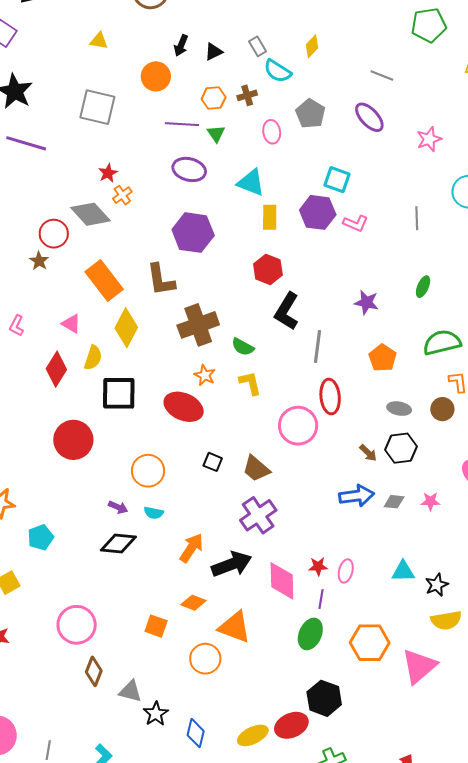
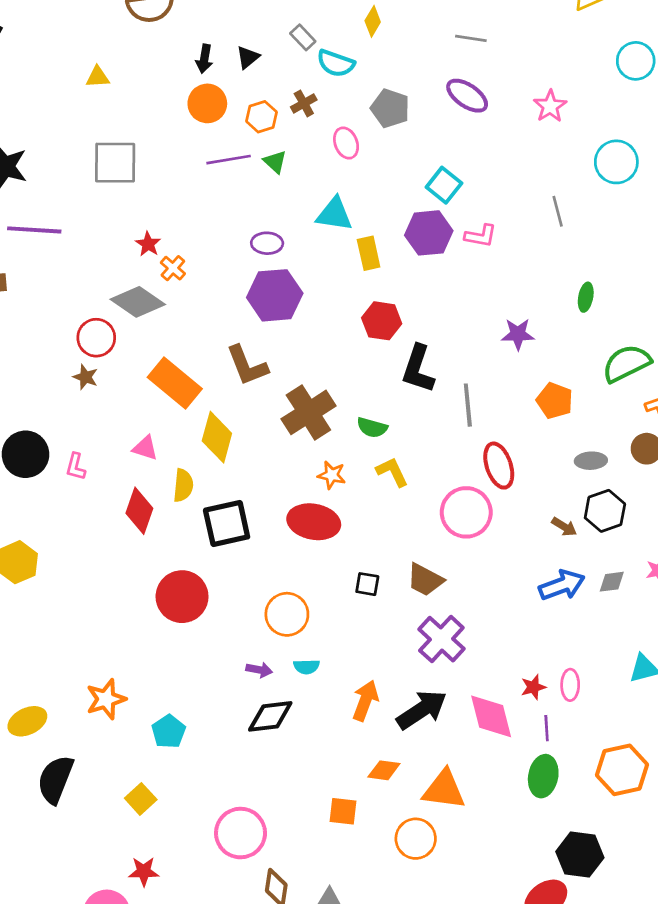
orange circle: (156, 76) -> (207, 103), moved
purple ellipse: (189, 169) -> (267, 243), moved, size x0.7
cyan square: (337, 180) -> (444, 185), turned 32

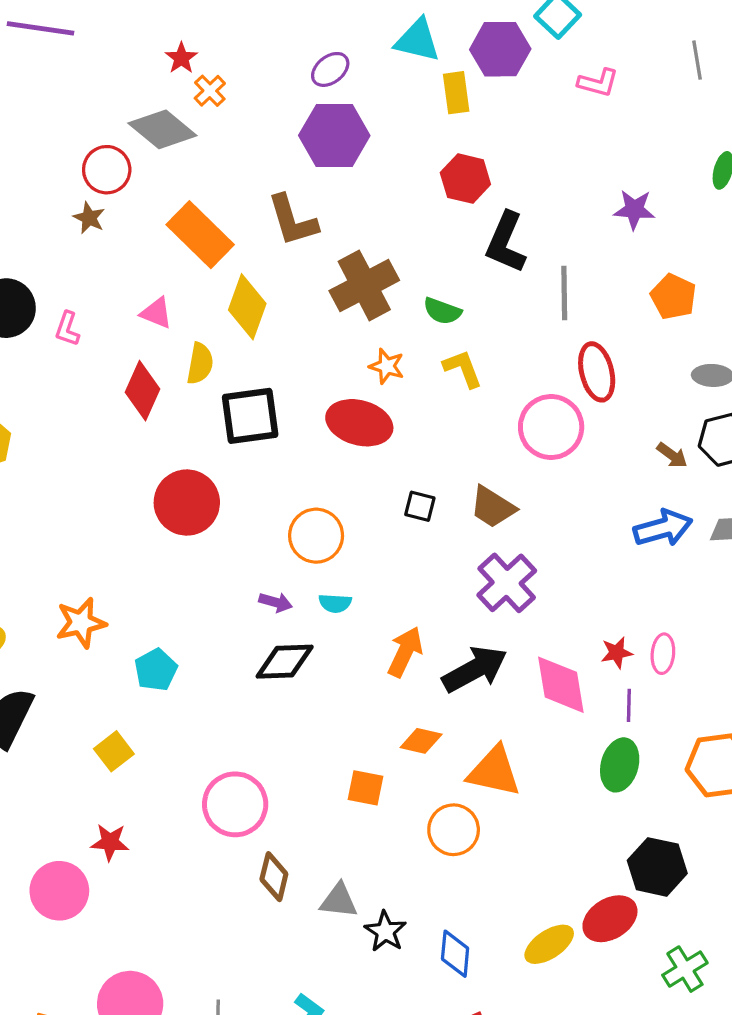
purple hexagon: (429, 233) -> (500, 49), moved
purple ellipse: (267, 243) -> (330, 69), turned -44

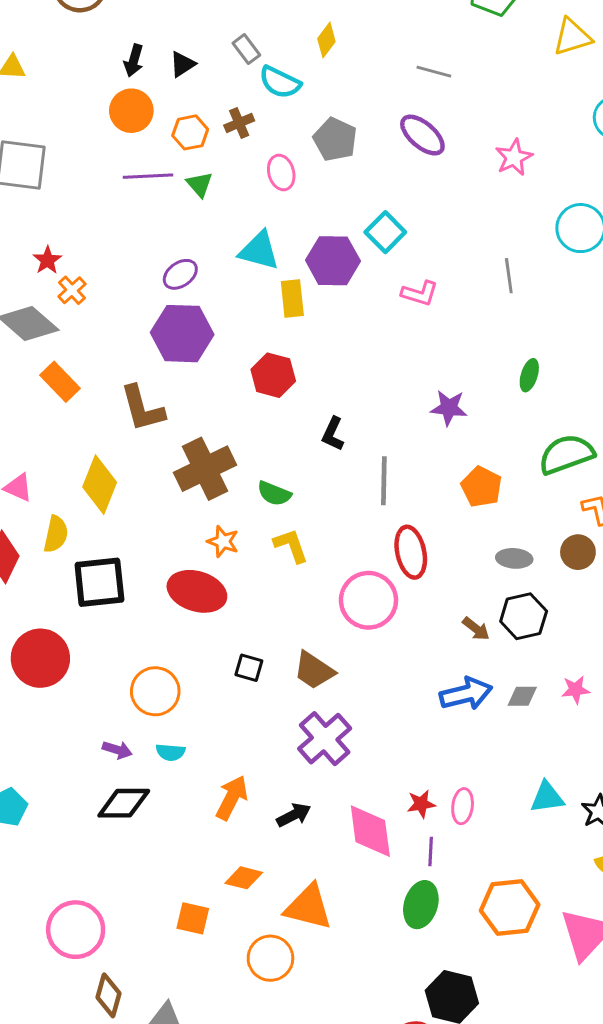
red hexagon: (465, 179) -> (273, 375), moved
orange rectangle: (200, 235) -> (60, 382), moved, size x0.7
black L-shape: (506, 242) -> (333, 434), size x0.6
black arrow: (475, 669) -> (294, 815), size x0.6

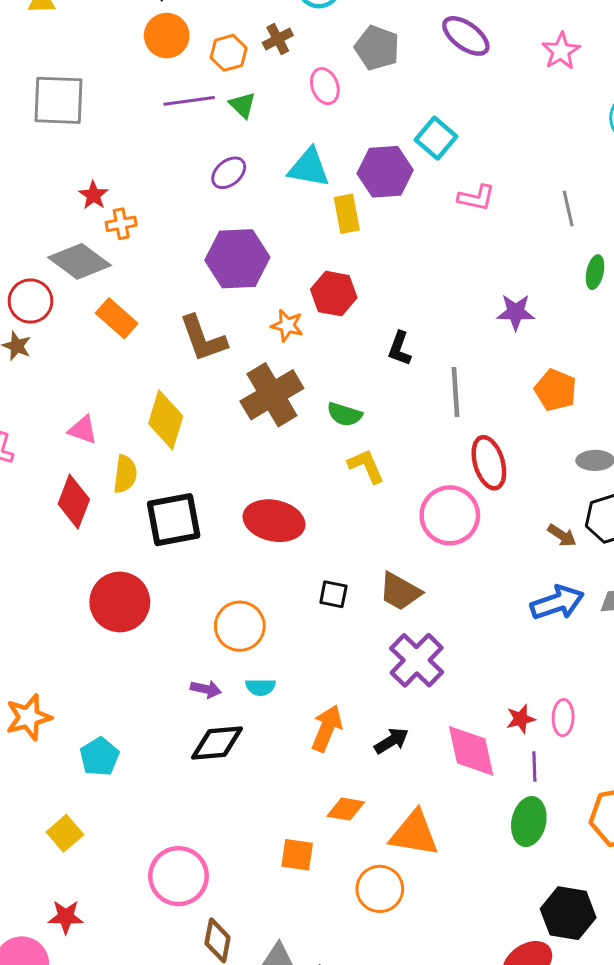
purple ellipse: (180, 274) -> (229, 173), moved
gray line: (509, 276) -> (568, 209), moved
orange cross: (72, 290) -> (121, 224), turned 36
orange star: (223, 541) -> (287, 325), moved

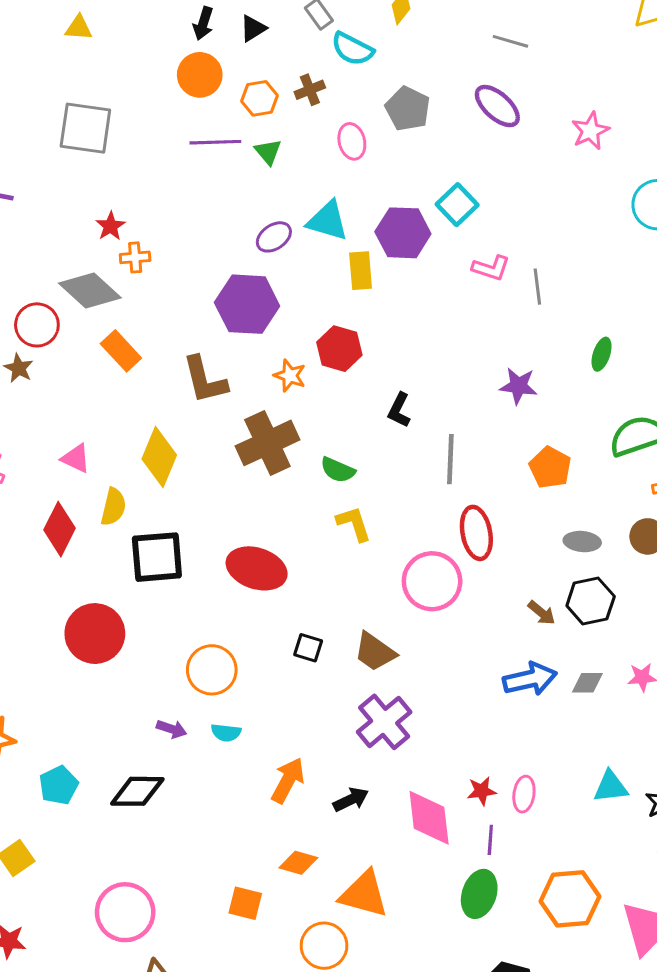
purple ellipse: (229, 173) -> (274, 237), moved
gray line: (568, 209) -> (537, 287), moved
black diamond: (217, 743) -> (137, 791), moved

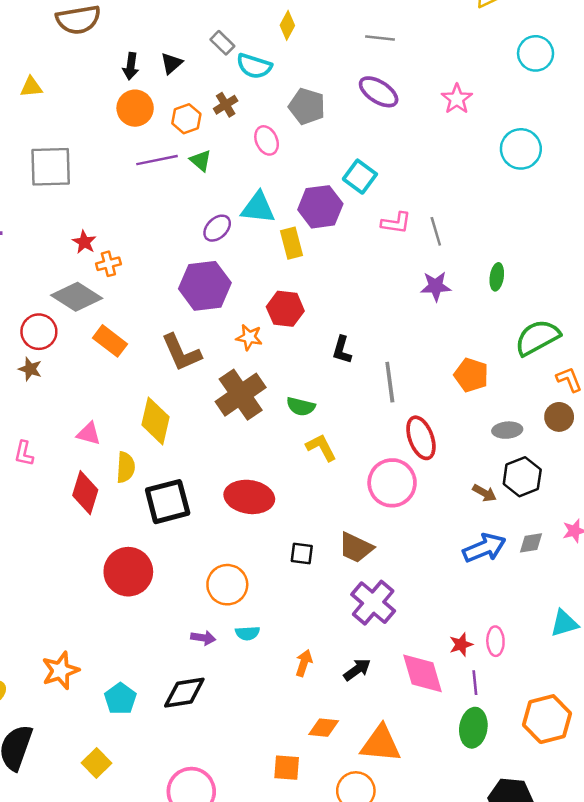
purple star: (518, 386) -> (436, 286), moved
orange arrow: (288, 780) -> (304, 663), size x0.7

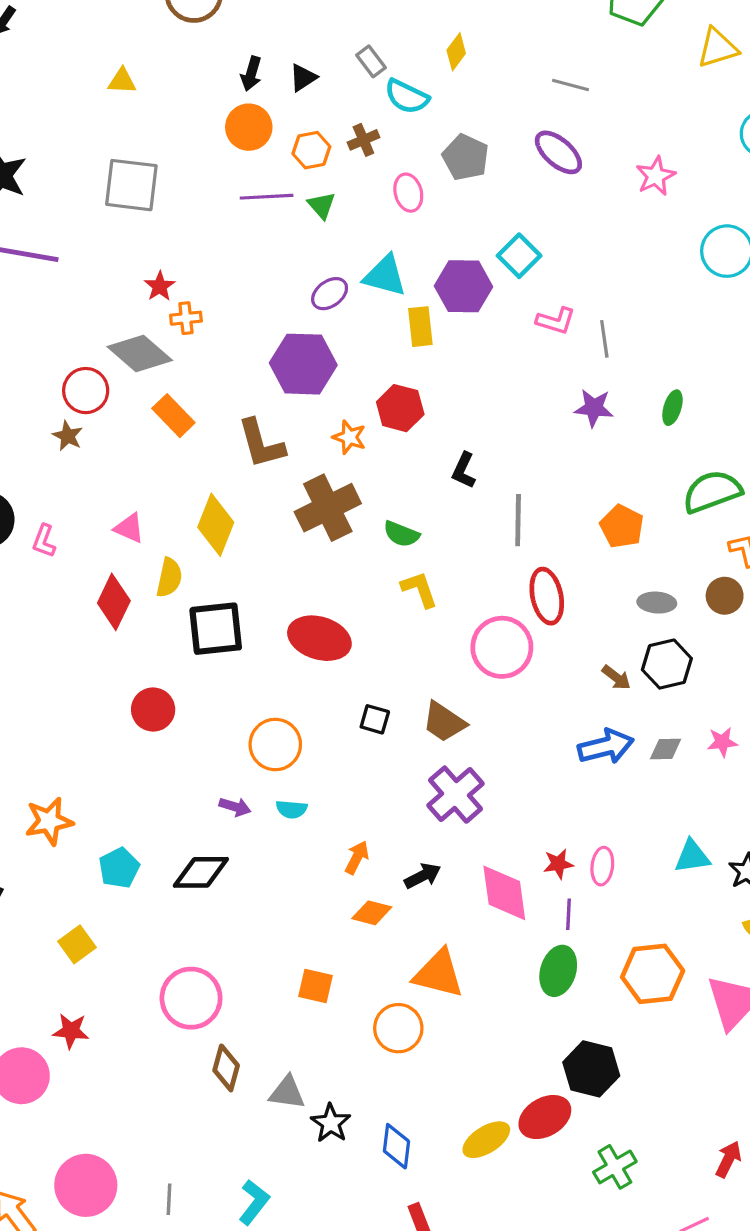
red circle: (128, 572) -> (153, 710), size x0.7
orange diamond: (324, 728) -> (372, 913), moved

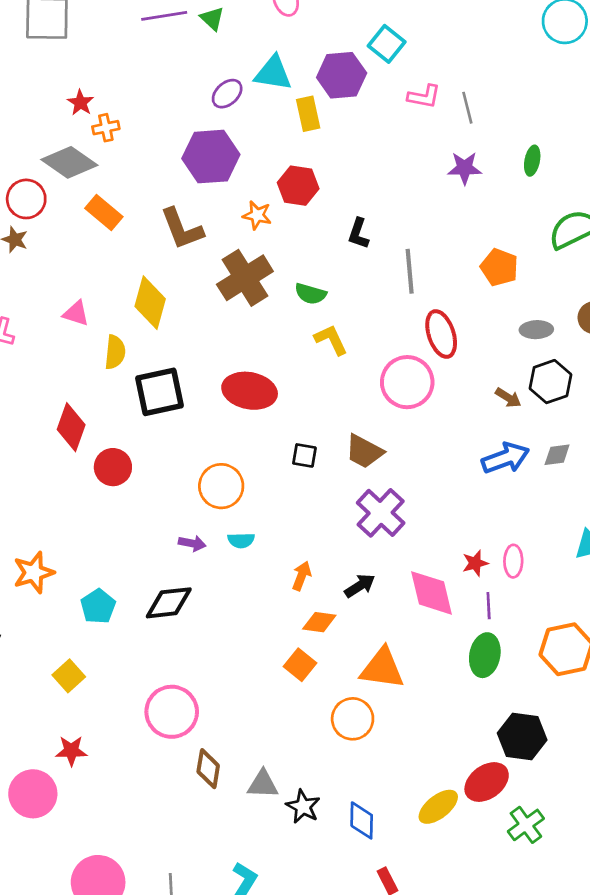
red diamond: (114, 602) -> (71, 427), moved
orange square: (316, 986) -> (300, 665), moved, turned 32
green cross: (615, 1167) -> (526, 825), moved

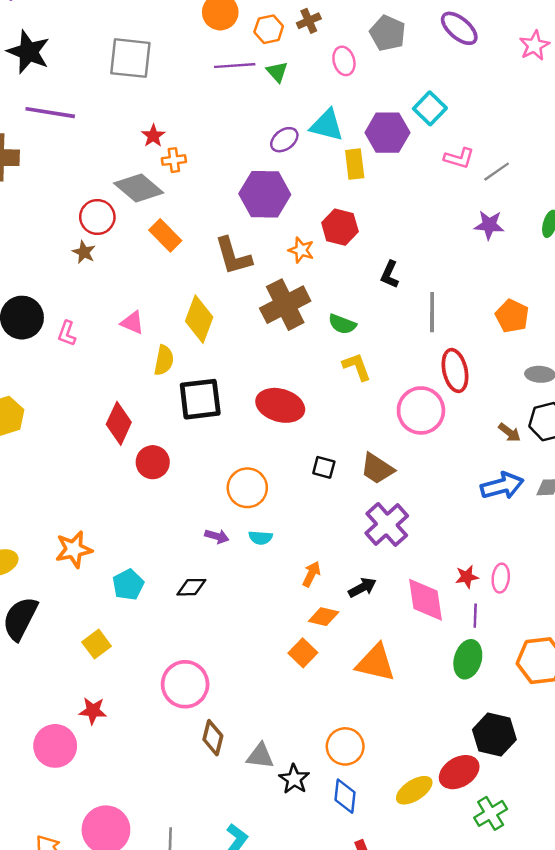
gray line: (467, 108) -> (497, 172), turned 64
black diamond: (169, 603) -> (191, 587), size x0.7
orange circle: (353, 719) -> (345, 746), moved

